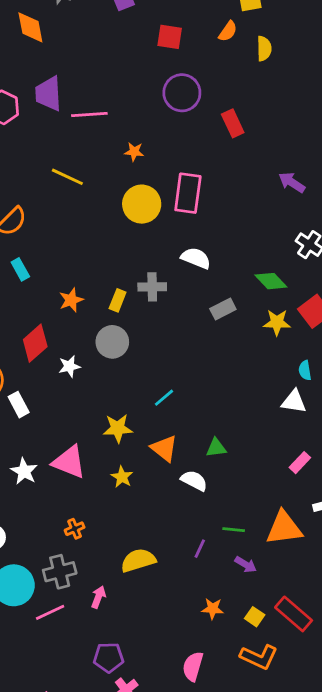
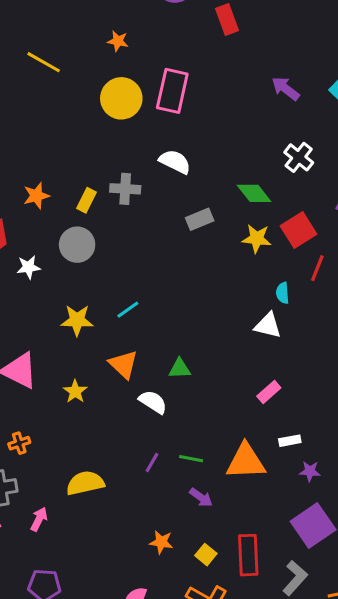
yellow star: (118, 428) -> (77, 320), moved
purple line: (200, 549) -> (152, 462), moved
red rectangle: (294, 614) -> (248, 555), turned 42

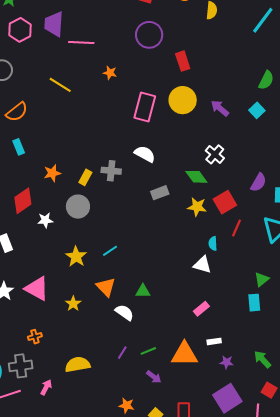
yellow circle: (121, 98) -> (183, 100), moved
white cross: (299, 157) -> (215, 154), moved
yellow star: (77, 320) -> (76, 257), turned 30
green line: (191, 459) -> (148, 351), turned -35

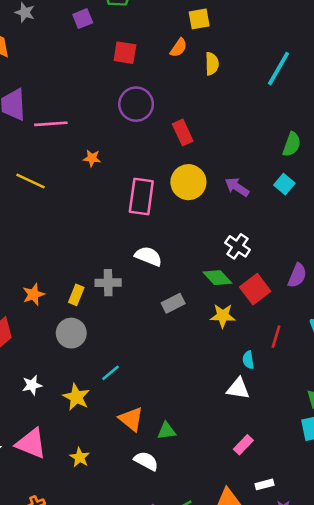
red square: (225, 202) -> (255, 289), moved
white star: (45, 220) -> (32, 385), moved
cyan line: (110, 251) -> (110, 373), moved
orange triangle: (106, 287) -> (131, 419), moved

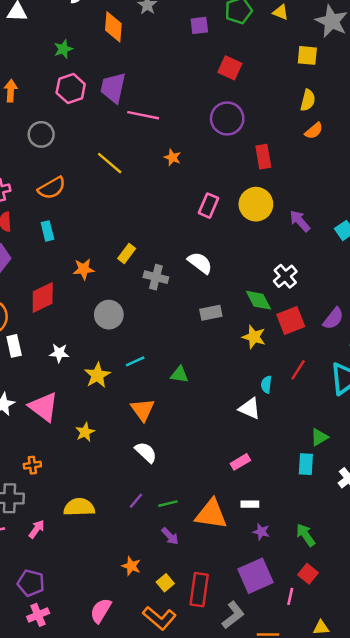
orange semicircle: (179, 48) -> (314, 131), moved
pink rectangle: (141, 197) -> (209, 206), size x0.7
yellow rectangle: (76, 295) -> (127, 253), moved
green triangle: (166, 431) -> (179, 375), moved

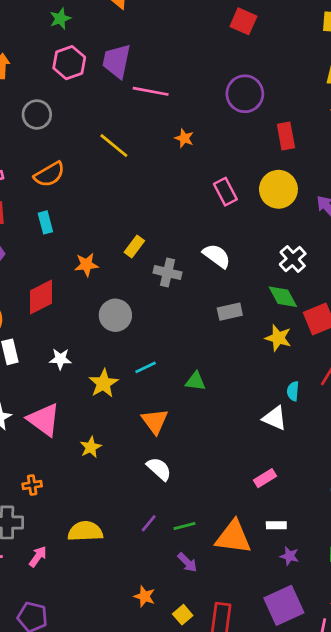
red square: (230, 68) -> (243, 21), moved
pink rectangle: (209, 206) -> (225, 192), turned -50
white cross: (285, 276) -> (293, 259), moved

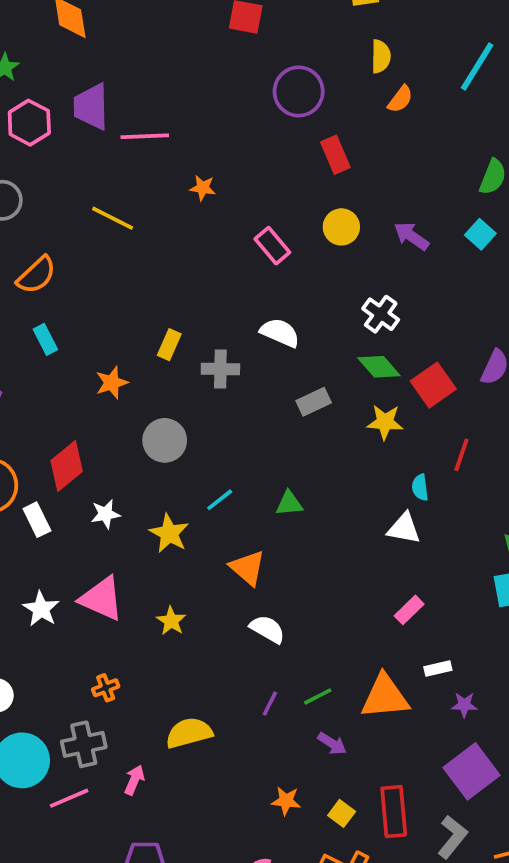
purple circle: (245, 94) -> (299, 91), moved
yellow circle: (278, 189) -> (341, 227), size x0.7
red diamond: (41, 297) -> (67, 466), moved

